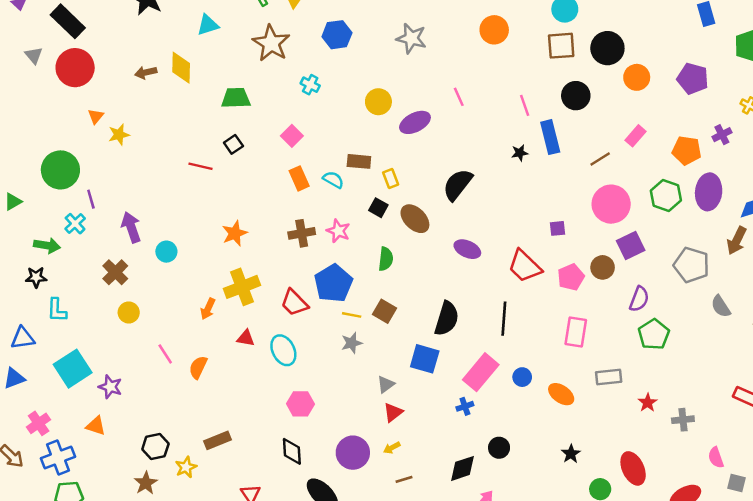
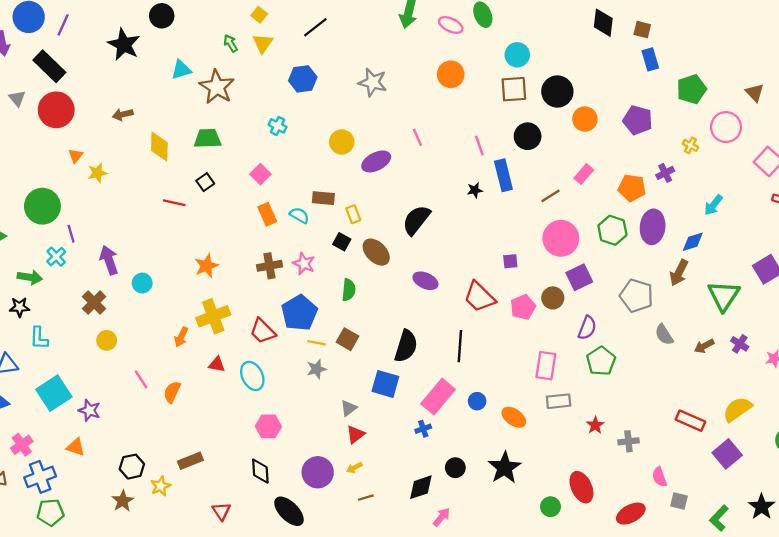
brown star: (271, 43) -> (217, 87), moved
yellow diamond: (181, 68) -> (159, 147), moved
pink rectangle: (576, 332) -> (546, 366), moved
black star: (571, 454) -> (505, 468), moved, size x1.8

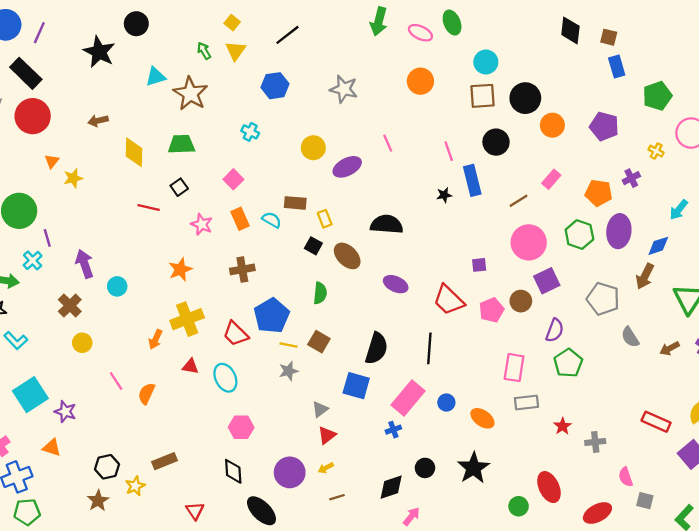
black semicircle: (416, 220) -> (387, 224), turned 56
pink star: (304, 264) -> (202, 224), moved
cyan L-shape: (39, 338) -> (16, 341), turned -45

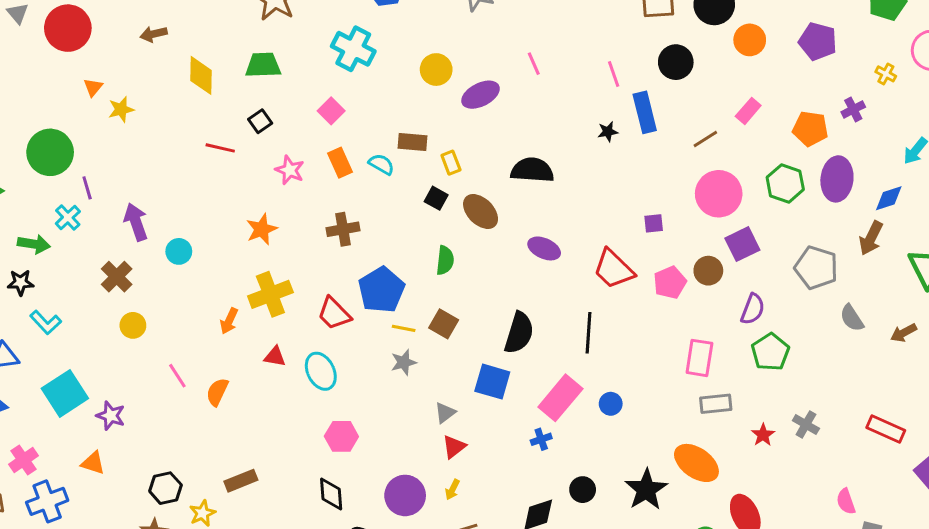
cyan cross: (250, 132) -> (353, 49), size x1.8
orange ellipse: (482, 418) -> (696, 463), moved, size x1.4
gray cross: (595, 442) -> (806, 424), moved, turned 36
yellow arrow: (326, 468) -> (452, 490), turned -35

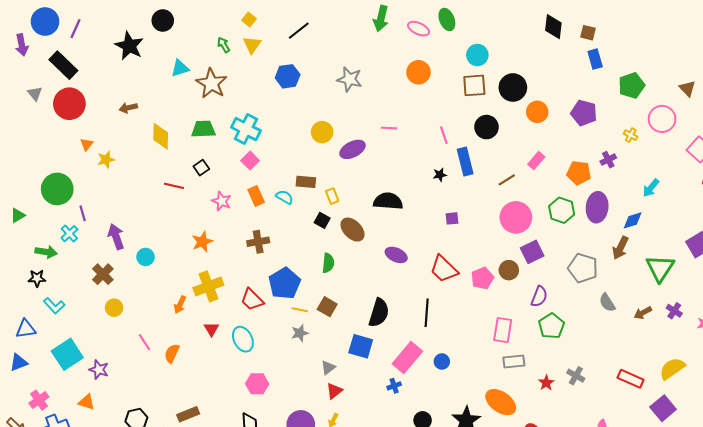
cyan cross: (353, 49) -> (246, 129), moved
pink line: (534, 64) -> (389, 128), turned -63
purple square: (654, 223) -> (452, 218), moved
red triangle: (275, 356) -> (211, 329), turned 49

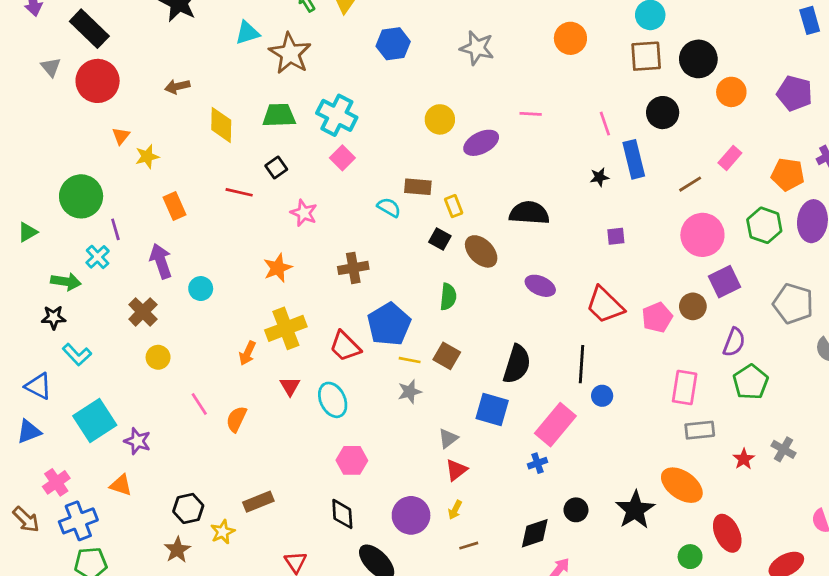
orange rectangle: (256, 196) -> (175, 206), moved
blue triangle: (26, 329) -> (38, 386), turned 35
blue circle: (442, 361) -> (602, 396), moved

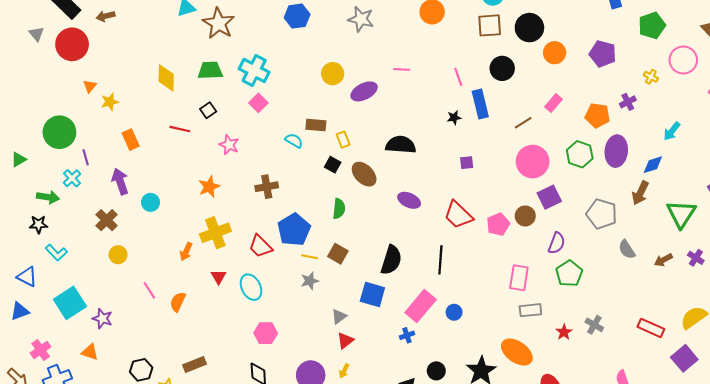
brown arrow: (177, 86) -> (106, 16), moved
blue circle: (602, 396) -> (454, 312), moved

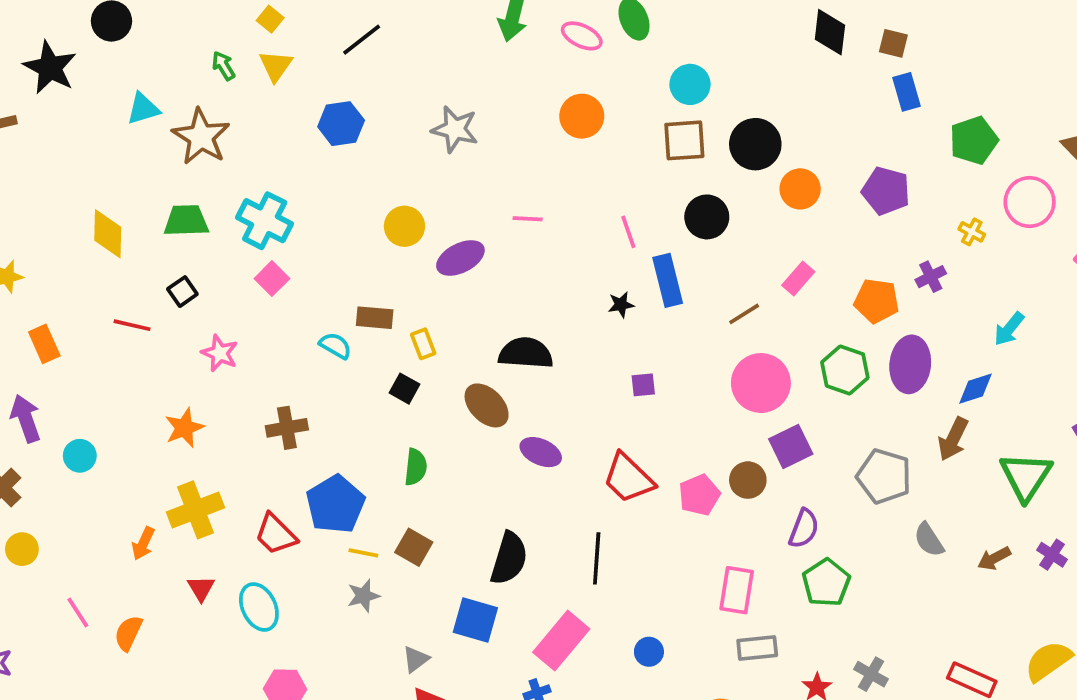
brown ellipse: (364, 174) -> (487, 405), moved
blue circle: (454, 312) -> (649, 652), moved

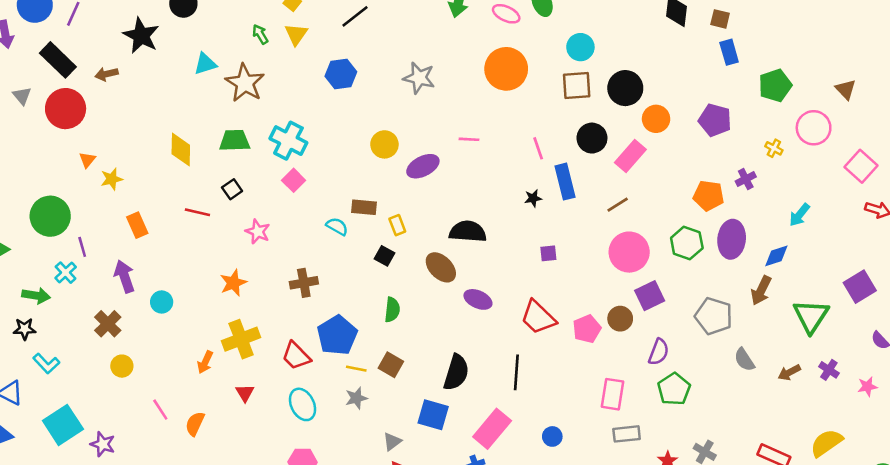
orange circle: (582, 116) -> (506, 69), size x1.4
pink rectangle: (798, 279) -> (630, 156), moved, size x1.4
cyan ellipse: (259, 607) -> (302, 404), moved

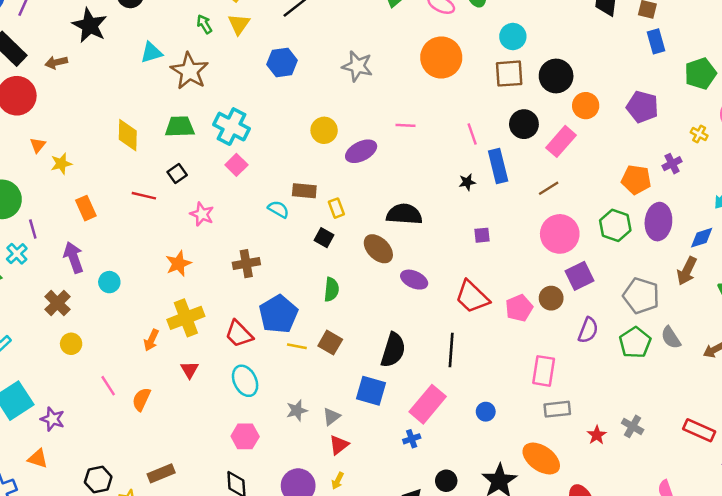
green pentagon: (674, 389) -> (635, 343), moved
gray star: (356, 398) -> (297, 410), moved

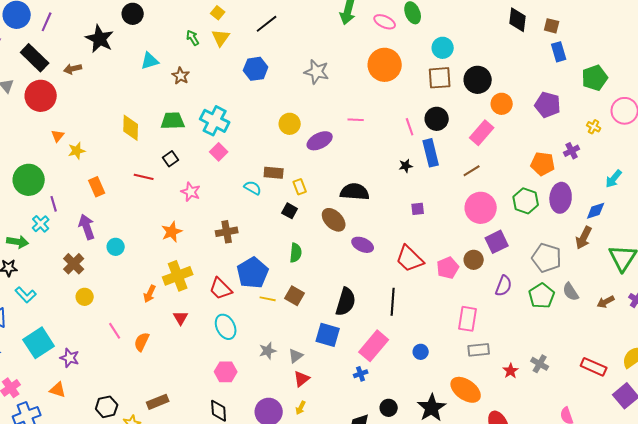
brown star: (190, 71) -> (181, 76), size x0.6
black circle: (524, 124) -> (437, 119), moved

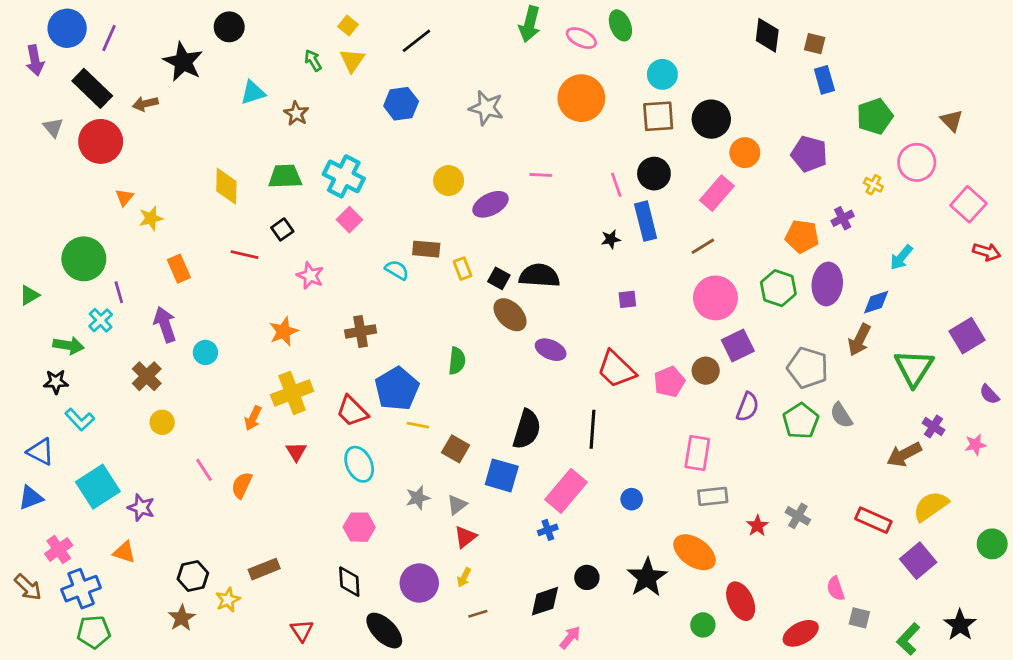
black square: (290, 211) -> (499, 278), moved
brown square: (295, 296) -> (456, 449), moved
brown arrow: (606, 302) -> (904, 454), moved, size x1.4

